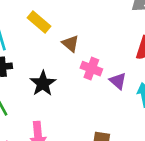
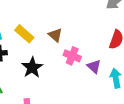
yellow rectangle: (39, 22) -> (24, 34), moved

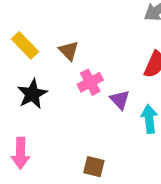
pink cross: (72, 56) -> (90, 82), turned 35

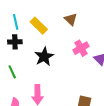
brown triangle: (69, 51) -> (71, 19), moved

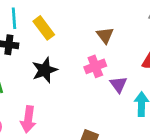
brown triangle: (71, 19) -> (105, 35), moved

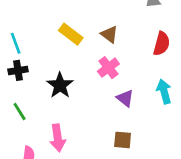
yellow rectangle: (44, 28) -> (71, 34), moved
purple triangle: (118, 85) -> (125, 98), moved

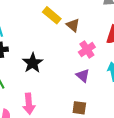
yellow rectangle: (71, 34) -> (52, 15), moved
pink cross: (108, 68) -> (87, 50), moved

